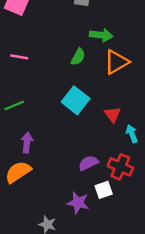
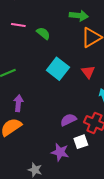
pink line: (19, 57) -> (18, 25), moved
green semicircle: (78, 57) -> (43, 33), moved, turned -80
red triangle: (113, 114) -> (88, 72), moved

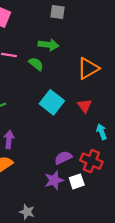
green arrow: (79, 16) -> (48, 45), moved
purple star: (60, 152) -> (54, 180), moved, turned -30

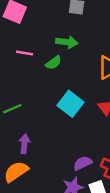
green semicircle: (36, 64) -> (54, 63), turned 105

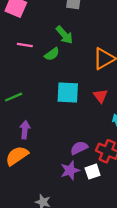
green arrow: (67, 42) -> (64, 35), turned 42
cyan square: (70, 104) -> (68, 93), turned -35

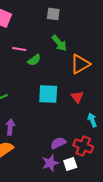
green arrow: (64, 35) -> (59, 43), moved
pink line: (25, 45) -> (19, 49), moved

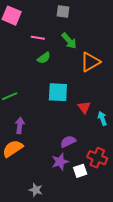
pink line: (19, 49) -> (38, 38), moved
red triangle: (77, 97) -> (84, 107), moved
red cross: (83, 146) -> (97, 158), moved
white square: (70, 164) -> (80, 171), moved

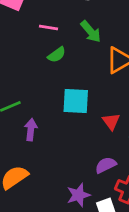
purple arrow: (20, 125) -> (31, 130), moved
purple semicircle: (68, 142) -> (106, 165), moved

